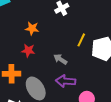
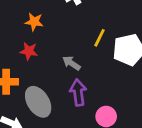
purple arrow: (66, 81) -> (78, 92), turned 78

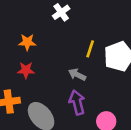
gray arrow: (71, 63) -> (77, 75), moved

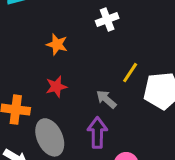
red star: (26, 70) -> (56, 87), moved, turned -30

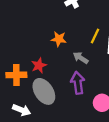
orange star: (57, 44) -> (59, 39), moved
red star: (56, 87) -> (39, 65), moved

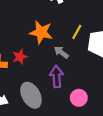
orange star: (59, 39) -> (41, 32), size x1.5
gray ellipse: (44, 91) -> (31, 95), moved

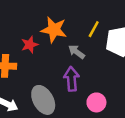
red star: (20, 57) -> (30, 45), moved

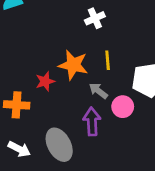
yellow line: (94, 29) -> (108, 60), moved, turned -35
pink circle: (96, 102) -> (123, 107), moved

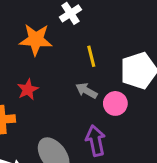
orange star: (73, 65) -> (36, 40), moved
purple arrow: (92, 121) -> (95, 141), moved

